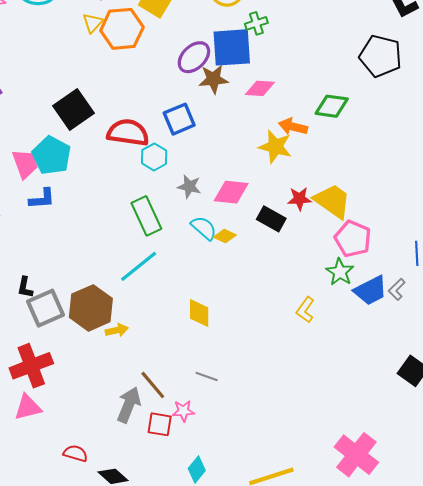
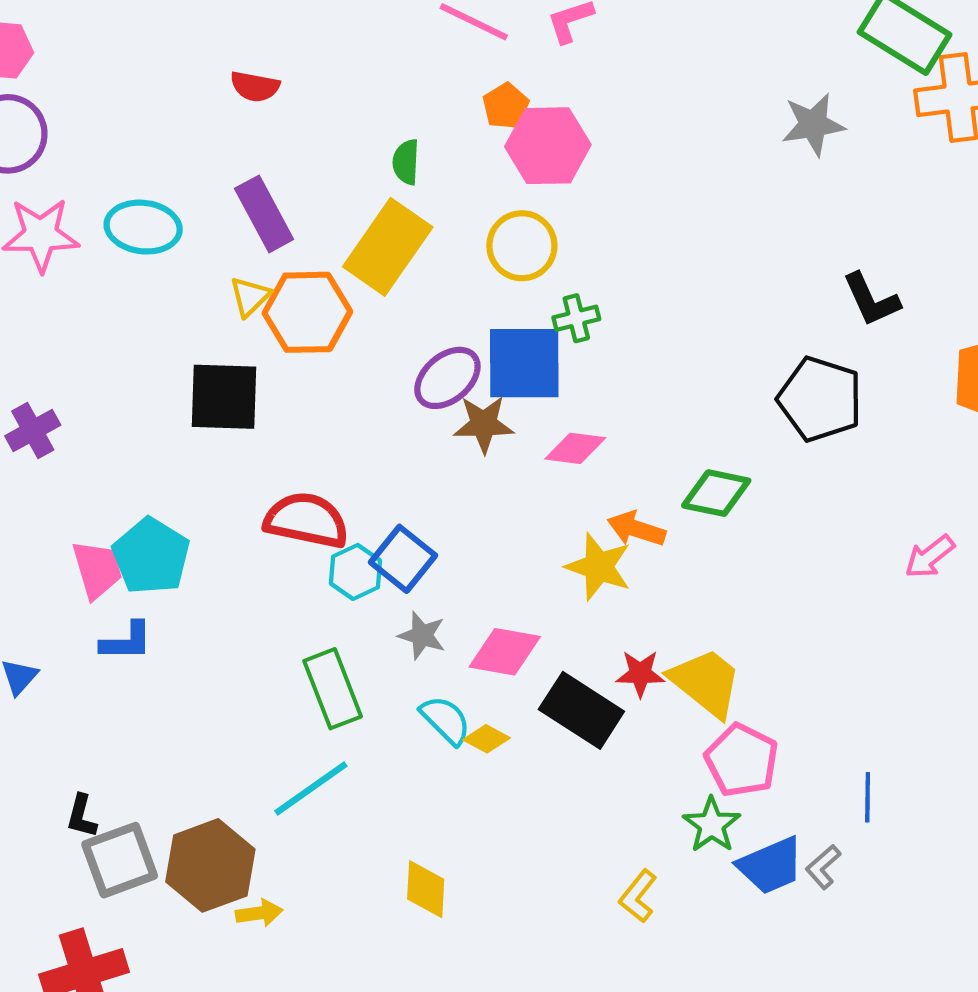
black square: (74, 110) -> (224, 397), moved, turned 33
blue square: (179, 119) -> (403, 559), moved, turned -32
black rectangle: (271, 219) -> (581, 710), size x1.4

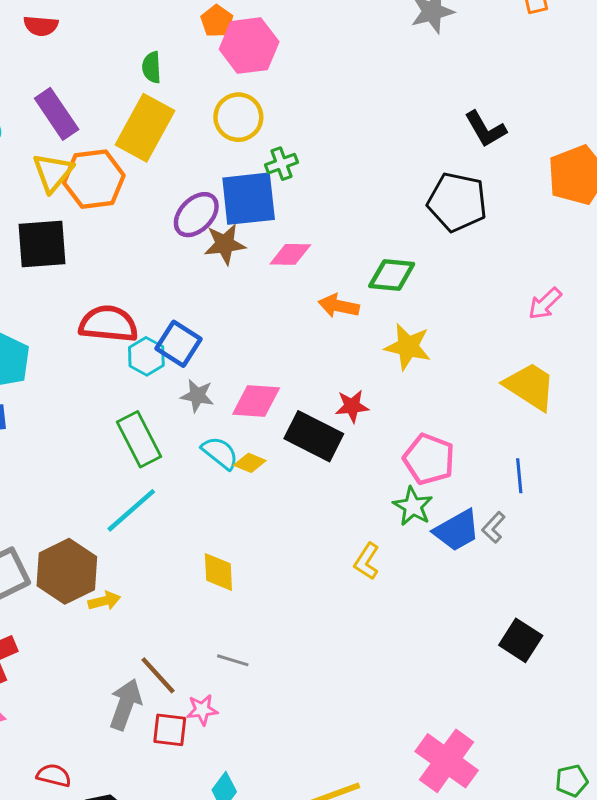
yellow triangle: (250, 297) -> (53, 172), size x1.4
yellow star: (599, 567) -> (408, 347), moved
yellow trapezoid: (706, 682) -> (530, 386), moved

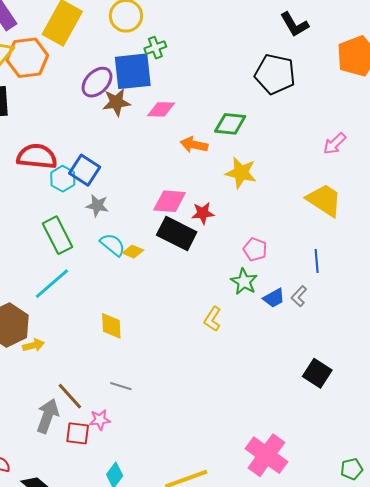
pink diamond: (256, 401) -> (170, 201), moved
pink pentagon: (429, 459) -> (255, 249), size x0.7
blue trapezoid: (457, 530) -> (274, 298), size x0.7

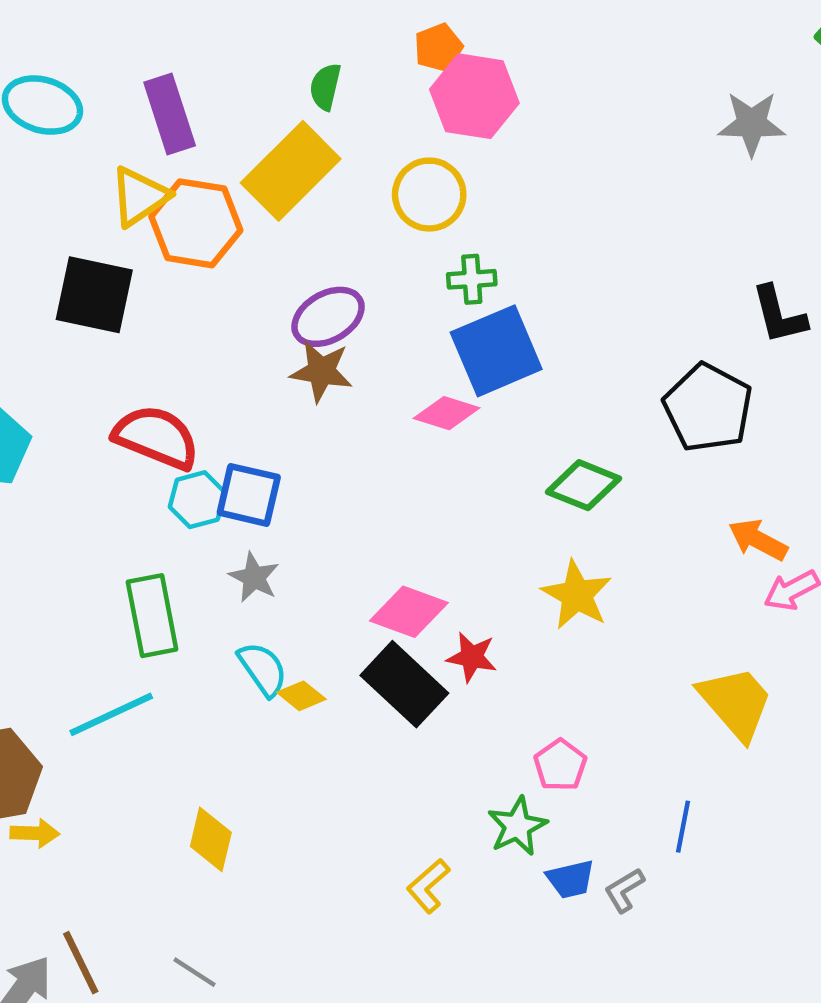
blue square: (133, 71) -> (496, 351), moved, turned -33
brown star: (116, 102) -> (321, 371), moved
orange arrow: (194, 145) -> (758, 540), moved
blue square: (85, 170) -> (249, 495), turned -36

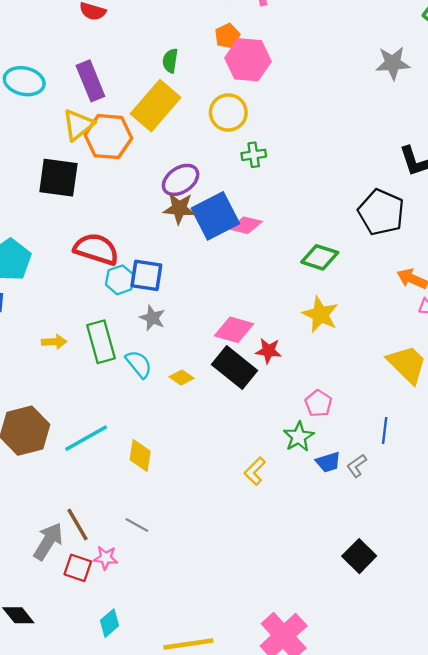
blue square: (496, 351) -> (215, 216), moved
cyan semicircle: (263, 669) -> (139, 364), moved
cyan line: (111, 714) -> (86, 438), moved
yellow arrow: (35, 833) -> (54, 342), moved

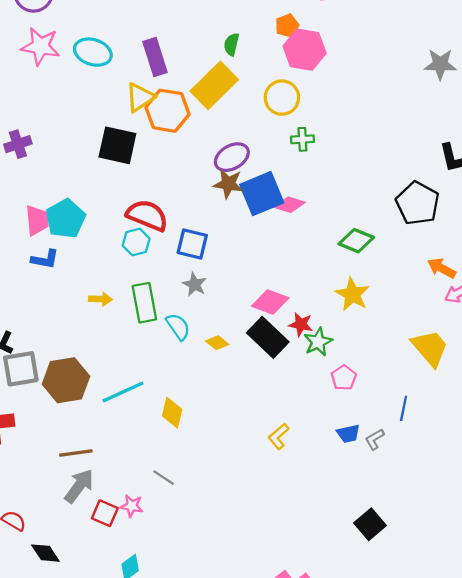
cyan hexagon: (120, 280) -> (136, 242), moved
green star: (299, 437) -> (318, 342), moved
brown line: (78, 524) -> (76, 453), moved, turned -72

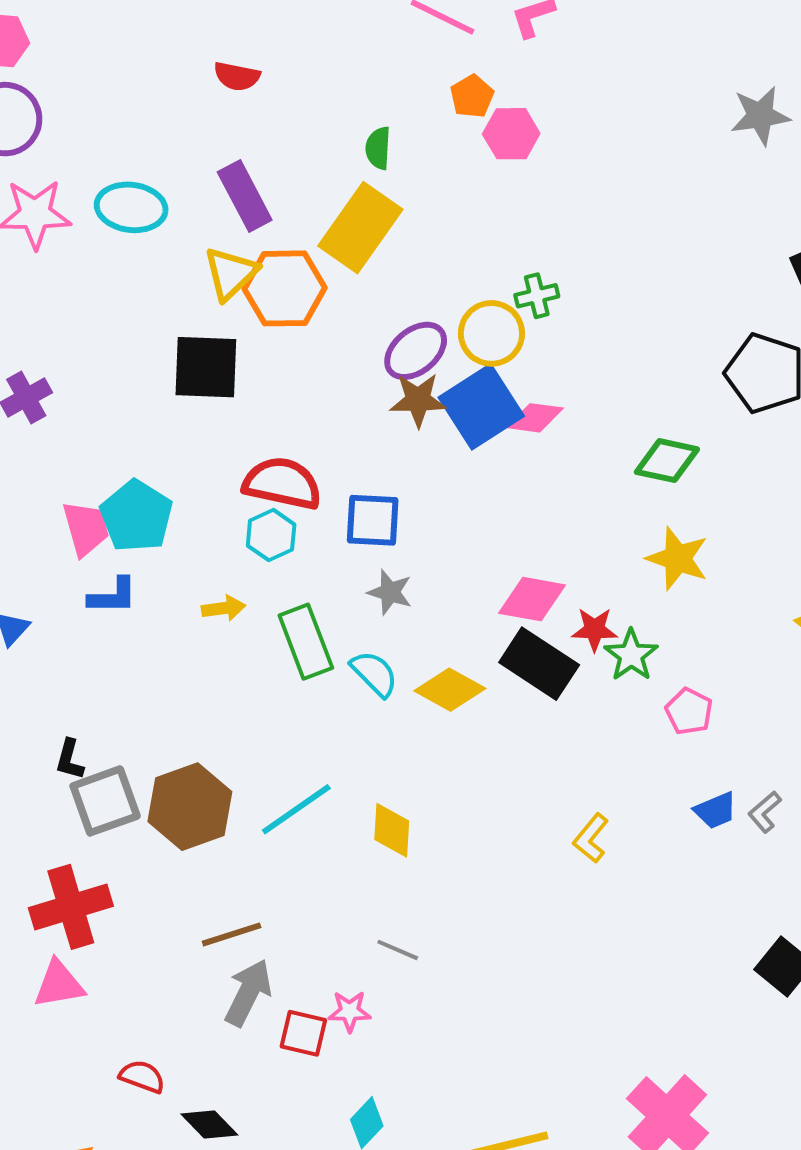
pink hexagon: (305, 50) -> (511, 134), size x0.7
yellow circle: (282, 98) -> (491, 333), moved
yellow arrow: (100, 299) -> (224, 608), moved
yellow diamond: (217, 343) -> (450, 690), size x1.6

